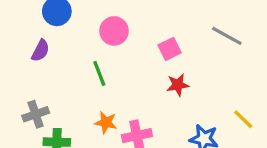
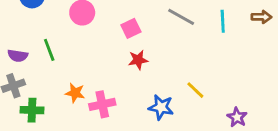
purple semicircle: (40, 51) -> (18, 56), moved, turned 72
green line: (99, 73) -> (49, 50), moved

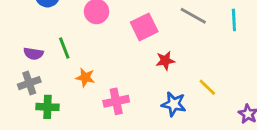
pink square: (131, 28) -> (144, 27), size x1.4
red star: (138, 60) -> (165, 61), moved
orange star: (75, 93) -> (85, 77), moved

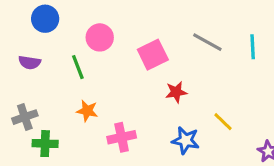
green line: (64, 48) -> (78, 67), moved
purple semicircle: (33, 54) -> (30, 62), moved

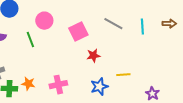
orange star: (87, 111) -> (28, 84), moved
yellow line: (223, 122) -> (123, 75), turned -48
blue star: (186, 140) -> (99, 87), turned -30

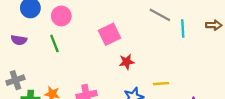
pink circle: (44, 21) -> (61, 16), moved
gray line: (113, 24) -> (160, 15), moved

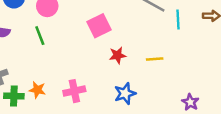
yellow line: (161, 84) -> (155, 59), moved

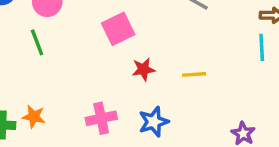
cyan line: (178, 20) -> (262, 47), moved
pink cross: (74, 91) -> (101, 118), moved

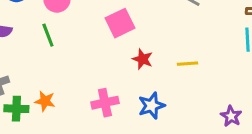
red star: (143, 69) -> (143, 59), turned 30

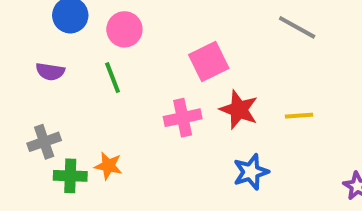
red star: (143, 59) -> (239, 110), size x1.4
pink cross: (105, 103) -> (183, 118), moved

